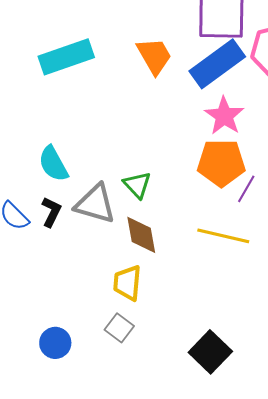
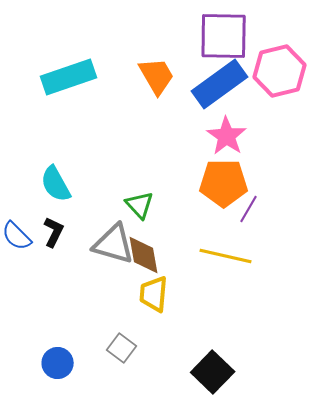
gray triangle: (95, 204) -> (114, 244), moved
yellow trapezoid: (127, 283) -> (154, 294), moved

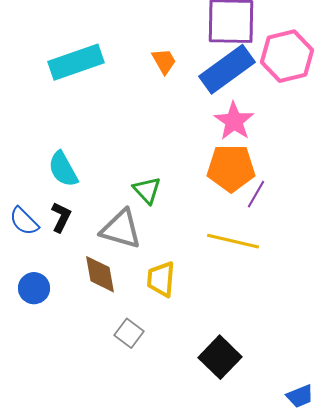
orange trapezoid: (157, 76) -> (164, 61), size x0.7
brown diamond: (144, 255) -> (100, 274), moved
blue circle: (58, 363) -> (34, 288), moved

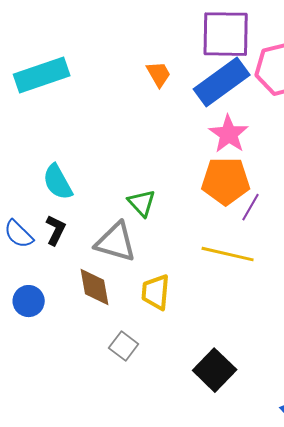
cyan rectangle: (76, 62) -> (42, 75), moved

